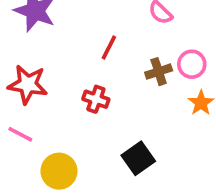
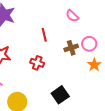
red line: (109, 48) -> (44, 35), turned -40

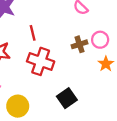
red line: (44, 35) -> (33, 33), moved
red cross: (37, 63) -> (41, 61), size x1.6

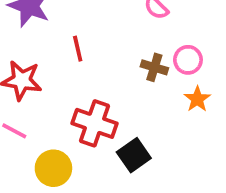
brown cross: (80, 44) -> (154, 67), turned 35
red cross: (41, 61) -> (95, 123), moved

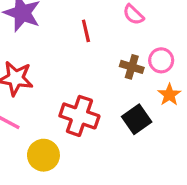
red line: (78, 49) -> (86, 31), moved
black square: (134, 155) -> (137, 119), moved

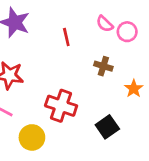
pink circle: (161, 60) -> (127, 32), moved
black square: (137, 119) -> (107, 127), moved

